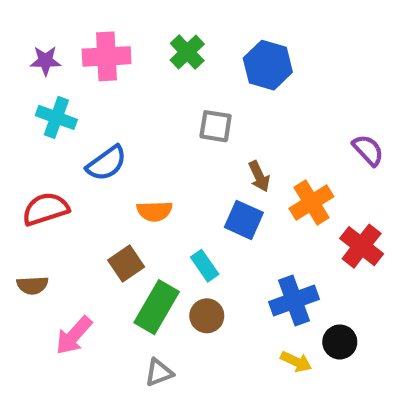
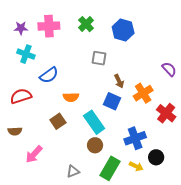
cyan rectangle: (205, 266) -> (94, 122), size x1.6
green rectangle: (157, 307) -> (110, 168), moved

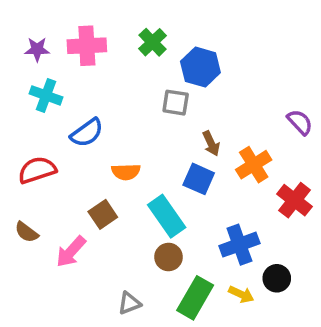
blue hexagon: (123, 30) -> (200, 67), moved
brown semicircle: (15, 131) -> (26, 232), turned 40
pink arrow: (34, 154) -> (71, 252), moved

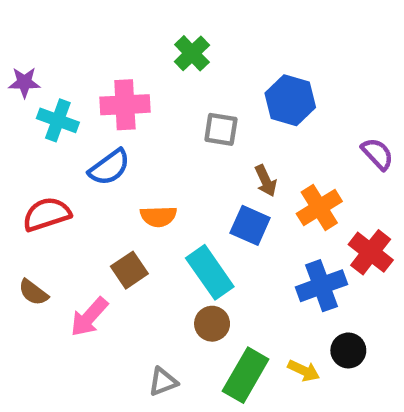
pink cross: (87, 46) -> (125, 105), moved
purple star: (37, 49) -> (24, 82), moved
blue hexagon: (200, 67) -> (290, 100), moved
blue cross: (239, 245) -> (322, 286), moved

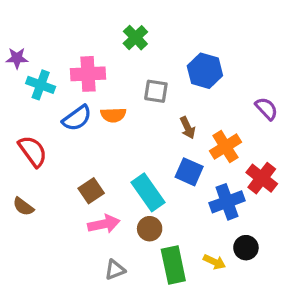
red semicircle: (47, 214) -> (33, 151), turned 72
orange semicircle: (158, 216) -> (113, 115), moved
blue square: (250, 225) -> (189, 172), moved
pink arrow: (89, 317) -> (104, 224), moved, turned -144
green rectangle: (246, 375) -> (173, 265), turned -42

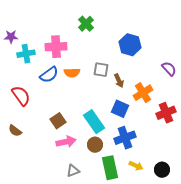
cyan cross: (41, 85) -> (26, 54), turned -30
gray square: (156, 91) -> (101, 70), moved
red cross: (262, 178) -> (166, 113), turned 30
blue cross: (227, 202) -> (125, 138), moved
black circle: (246, 248) -> (162, 170), moved

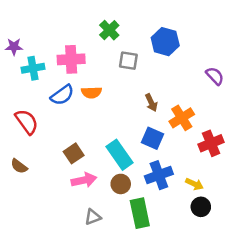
blue hexagon: (130, 45) -> (165, 42), moved
purple semicircle: (169, 69) -> (215, 76), moved
gray square: (101, 70) -> (128, 61), moved
yellow arrow: (136, 166) -> (194, 184), moved
black circle: (162, 170) -> (201, 207), moved

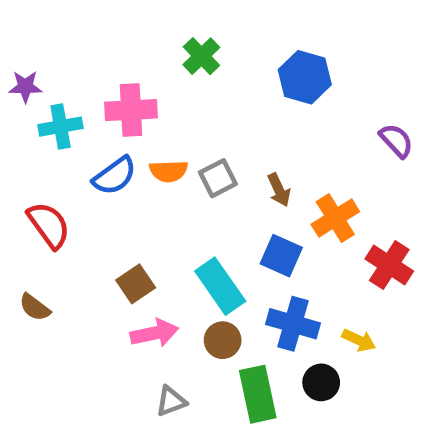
gray square: (128, 61) -> (218, 178), moved, turned -36
red cross: (211, 143) -> (389, 265), turned -35
blue cross: (159, 175) -> (293, 324), turned 36
black circle: (201, 207) -> (321, 382), moved

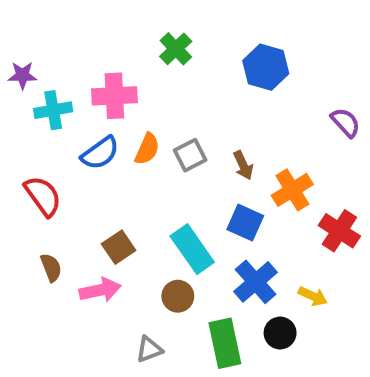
orange semicircle: (169, 171) -> (147, 149), turned -64
brown semicircle: (35, 307) -> (51, 268), moved, turned -148
blue cross: (293, 324) -> (256, 282), turned 33
pink arrow: (154, 333) -> (100, 290), moved
brown circle: (223, 340) -> (178, 296), moved

